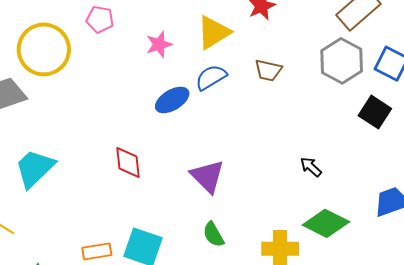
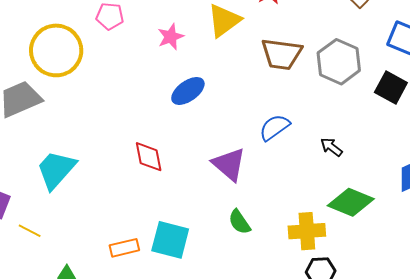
gray hexagon: (342, 61) -> (339, 62), moved
brown trapezoid: (268, 70) -> (281, 54), size x1.5
blue semicircle: (211, 77) -> (275, 127), moved

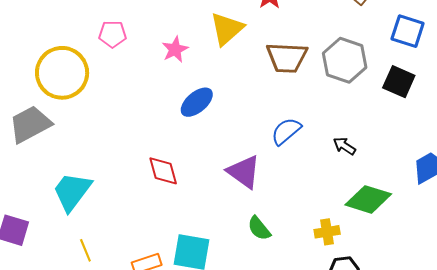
yellow line: (30, 231) -> (85, 250), moved, turned 45
yellow cross: (307, 231) -> (327, 232), size x0.7

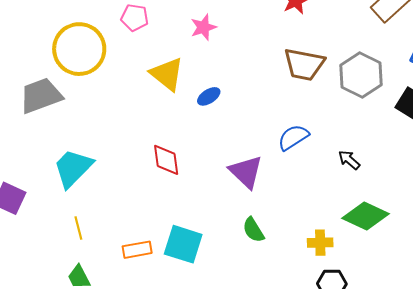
yellow triangle: (227, 29) -> (167, 74), moved, turned -48
pink star: (175, 49) -> (203, 27), moved
blue ellipse: (197, 102) -> (209, 96), size x0.7

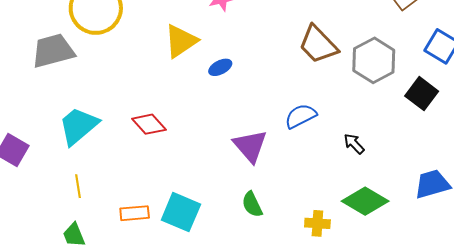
brown trapezoid: (304, 64) -> (318, 44), turned 30
yellow triangle: (167, 74) -> (181, 41), turned 42
red diamond: (166, 160) -> (149, 124), moved, turned -40

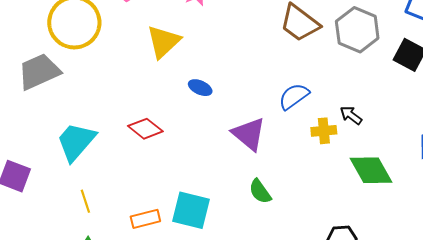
blue ellipse: (220, 67) -> (200, 88), moved, turned 60
green diamond: (365, 201) -> (371, 170), turned 39
yellow cross: (317, 223) -> (324, 131), moved

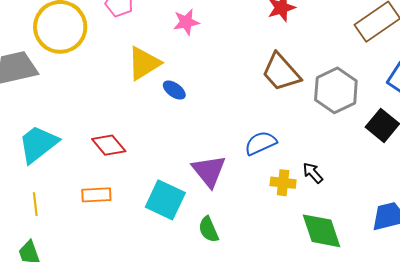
blue ellipse: (200, 88) -> (174, 90), moved
cyan square: (191, 210) -> (165, 200), moved
orange rectangle: (145, 219) -> (96, 195), moved

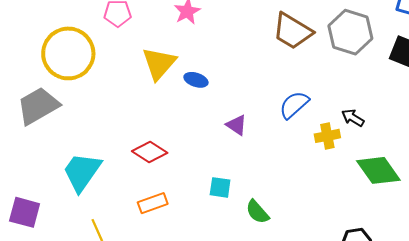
purple triangle: (209, 171) -> (237, 125), moved, size x0.6
cyan square: (165, 200) -> (220, 187), size x0.6
green semicircle: (209, 229) -> (257, 212), moved

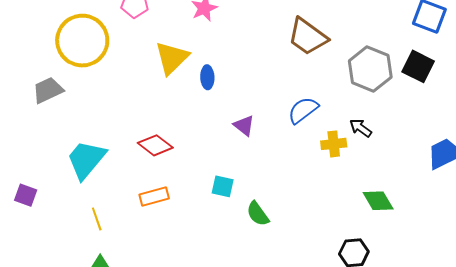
gray hexagon: (350, 32) -> (370, 69), moved
blue ellipse: (196, 80) -> (207, 77), turned 65
gray trapezoid: (38, 106) -> (48, 90), size x0.7
green diamond: (378, 170) -> (378, 201), moved, size x0.7
purple square: (25, 212) -> (26, 195), size x0.7

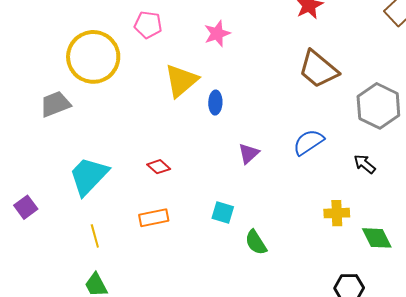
purple triangle: (244, 126) -> (249, 153), turned 35
yellow cross: (334, 144) -> (337, 213), moved
red diamond: (155, 145) -> (159, 167), size x0.7
purple square: (26, 195) -> (26, 207), turned 30

